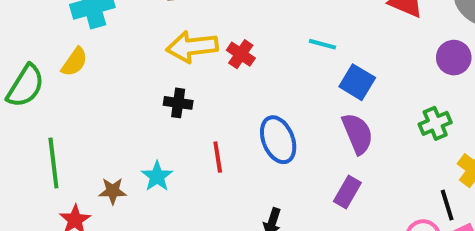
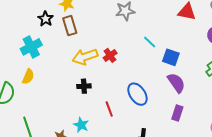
cyan line: (322, 44) -> (150, 42), turned 40
red cross: (241, 54) -> (110, 55), turned 32

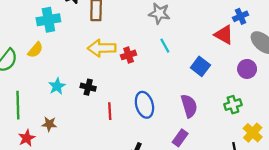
cyan line: (150, 42) -> (165, 46), moved
blue square: (171, 57) -> (200, 66), moved
black cross: (84, 86) -> (88, 87), moved
cyan star: (81, 125) -> (57, 86), moved

